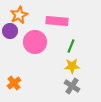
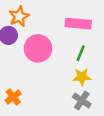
pink rectangle: (57, 21) -> (78, 24), moved

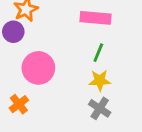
pink circle: (38, 48) -> (38, 68), moved

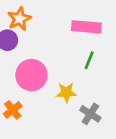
yellow star: (100, 80) -> (66, 92), moved

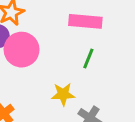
pink circle: (31, 75) -> (22, 50), moved

